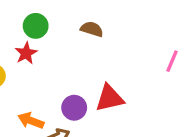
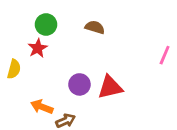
purple circle: (74, 108) -> (79, 84), moved

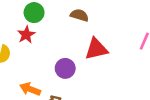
red triangle: (110, 87) -> (96, 49), moved

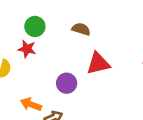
red star: (26, 35) -> (27, 49), turned -30

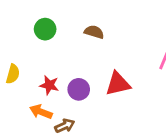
red star: (27, 49) -> (49, 85), moved
red triangle: (98, 63) -> (118, 84), moved

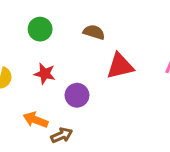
red triangle: (118, 84) -> (120, 66), moved
red star: (49, 85) -> (45, 74), moved

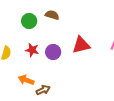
brown semicircle: (94, 32) -> (52, 15), moved
purple circle: (77, 95) -> (53, 52), moved

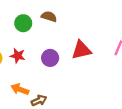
red star: (32, 50) -> (18, 56), moved

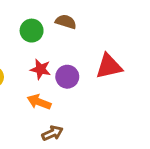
red star: (18, 56) -> (41, 69), moved
orange arrow: (20, 89) -> (39, 102), moved

